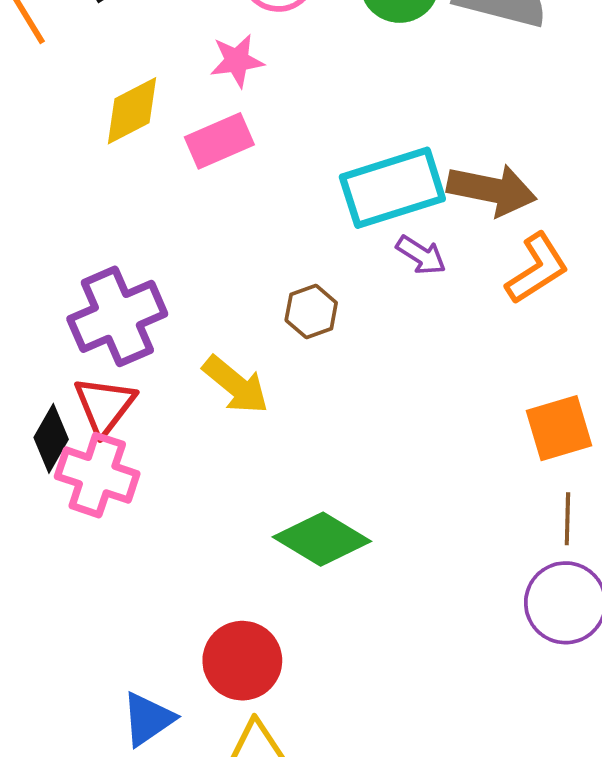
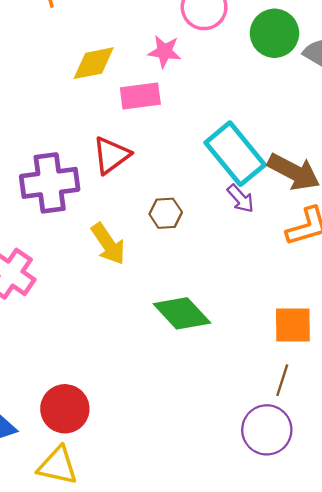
cyan rectangle: (392, 188) -> (235, 154), turned 52
red triangle: (105, 406) -> (111, 155), moved
green diamond: (322, 539) -> (182, 313), moved

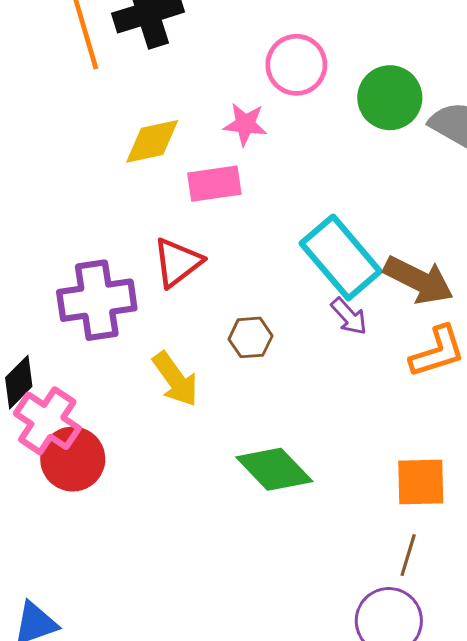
red circle: (65, 409) -> (73, 459), moved

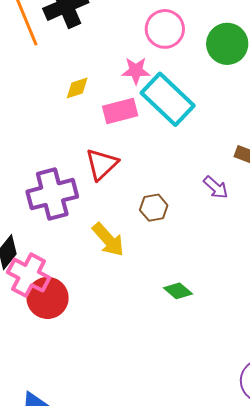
yellow diamond: (152, 141) -> (77, 88), size x0.7
cyan rectangle: (341, 257) -> (168, 99), moved
green diamond: (274, 469) -> (178, 291), size x0.6

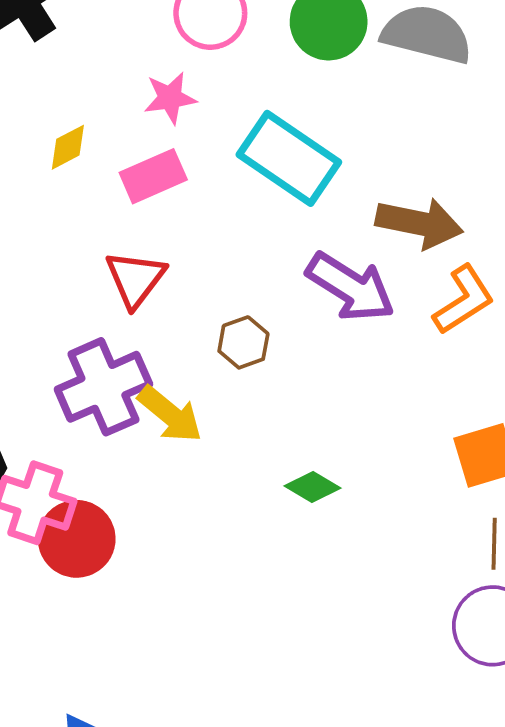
cyan rectangle: (168, 99) -> (289, 158), moved
purple arrow: (216, 187) -> (350, 287), size x1.8
purple cross: (52, 194) -> (103, 387), moved

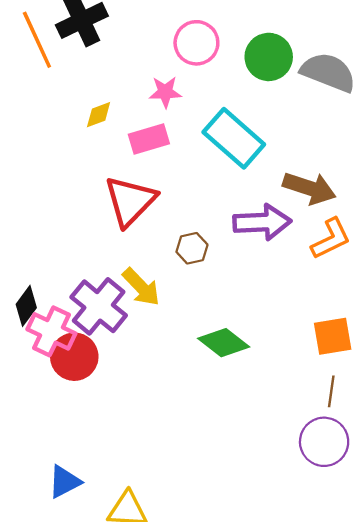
red triangle: (135, 279) -> (130, 201), size x1.4
purple arrow: (350, 287) -> (262, 222), turned -42
purple cross: (103, 387) -> (99, 306), moved, turned -34
green diamond: (313, 487) -> (224, 343), size x1.5

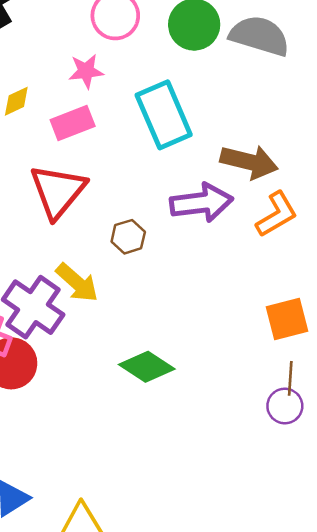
cyan rectangle: (234, 138) -> (164, 115), turned 30
green diamond: (224, 343) -> (147, 367), moved
purple circle: (324, 442) -> (285, 406), moved, size x0.7

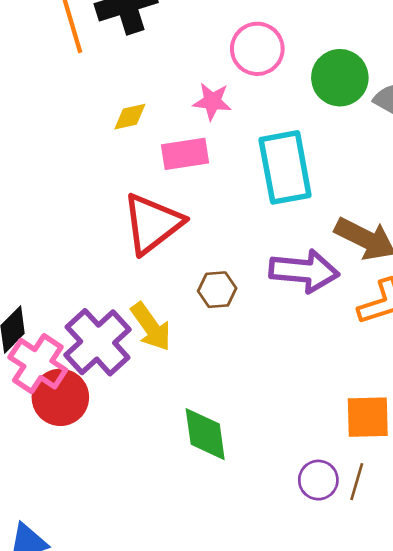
green diamond: (147, 367) -> (205, 434), turned 36
purple circle: (285, 406) -> (318, 480), moved

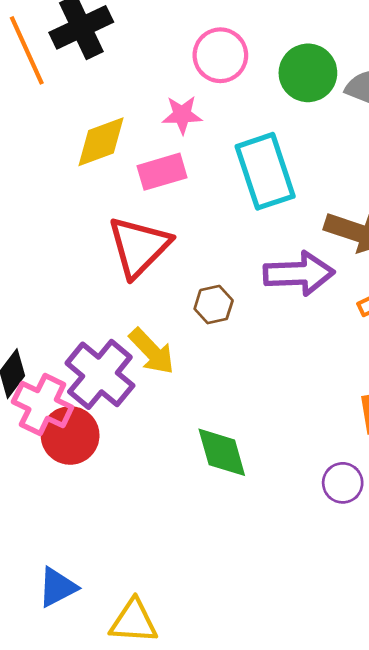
yellow diamond: (130, 117) -> (101, 142), size x1.6

